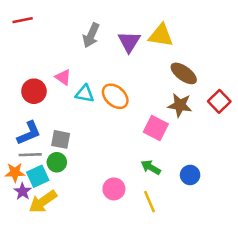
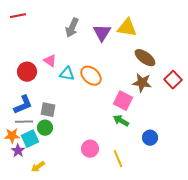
green arrow: (151, 167) -> (121, 121), moved
yellow arrow: (43, 202) -> (38, 167), moved, size x0.6

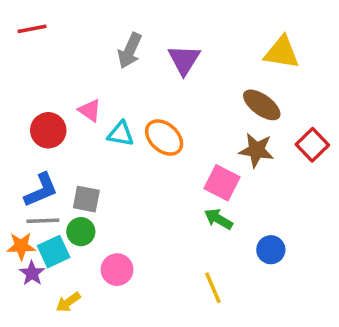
yellow triangle: (127, 28) -> (282, 52), moved
pink circle: (90, 149) -> (117, 270), moved

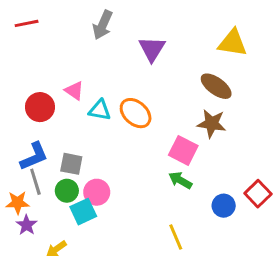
gray arrow: (130, 51) -> (103, 25), moved
red square: (312, 145) -> (258, 194), moved
gray line: (43, 221) -> (35, 182), turned 75
cyan square: (54, 252) -> (83, 212), moved
pink circle: (117, 270) -> (97, 192), moved

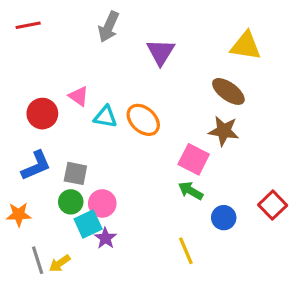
gray line: (35, 182) -> (38, 260), moved
blue circle: (224, 206) -> (224, 218), moved
purple star: (27, 225) -> (105, 238), moved

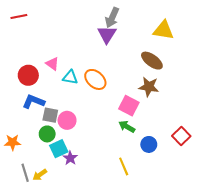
gray arrow: (109, 27) -> (112, 18), moved
blue L-shape: (36, 166) -> (34, 101), moved, turned -135
pink circle: (102, 203) -> (67, 120), moved

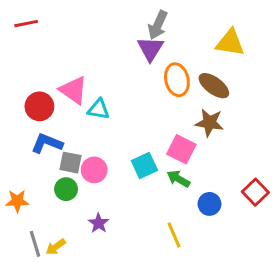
pink triangle: (52, 64) -> (73, 90), size x1.5
orange ellipse: (95, 79) -> (177, 80), moved, turned 35
cyan square: (59, 149) -> (144, 165), moved

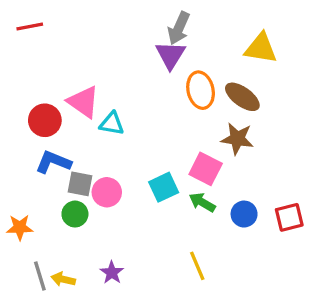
red square: (255, 192) -> (289, 217), turned 30
blue circle: (209, 204) -> (244, 214), moved
purple star: (99, 223) -> (112, 273), moved
yellow arrow: (56, 247) -> (63, 279), turned 48

